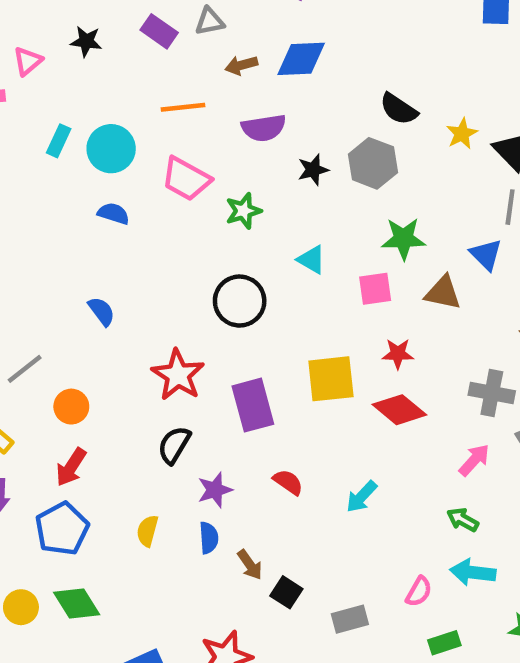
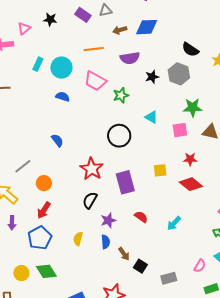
yellow square: (331, 379) -> (160, 170), size x0.6

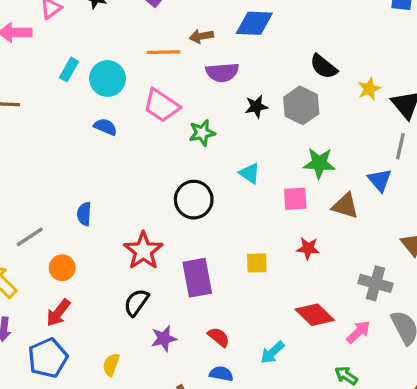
brown arrow: (120, 30) -> (201, 36), moved
blue semicircle: (57, 140) -> (84, 214), moved, turned -144
red diamond: (191, 184) -> (315, 315), moved
blue semicircle: (106, 242) -> (221, 374), moved, turned -80

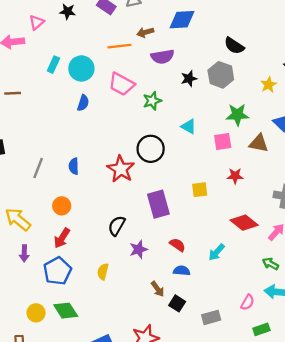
yellow star: (369, 89) -> (269, 85), moved
blue semicircle: (105, 127) -> (83, 103), turned 91
gray line: (30, 237) -> (38, 168), moved, turned -30
red star: (143, 251) -> (121, 169), moved

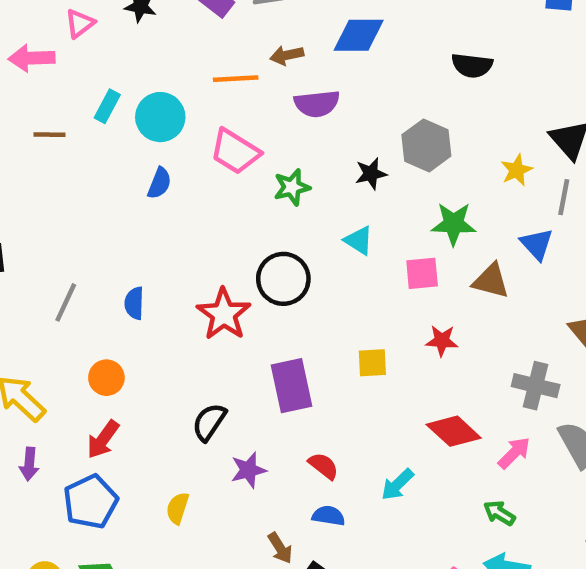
black semicircle: (234, 46) -> (472, 65), moved, turned -30
black star: (189, 79) -> (371, 174), moved
brown line: (13, 93) -> (50, 135), moved

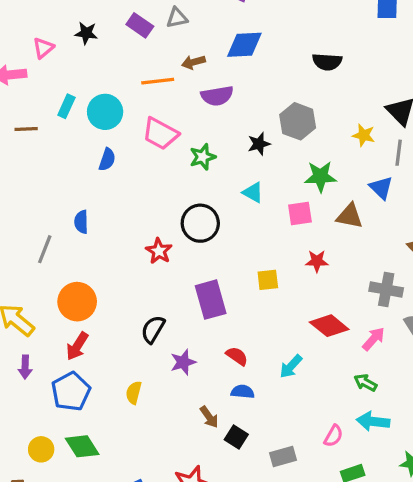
yellow star: (517, 170) -> (364, 135), turned -30
blue semicircle: (134, 303) -> (81, 222), moved
red star: (224, 314) -> (159, 251), size x0.7
orange circle: (106, 378) -> (77, 302), size x1.5

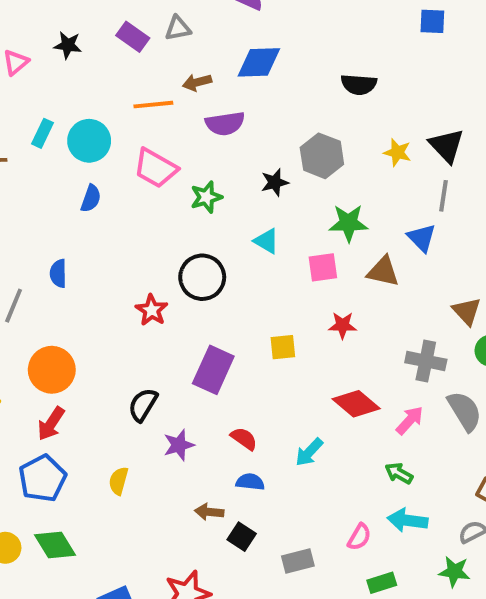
yellow star: (364, 135) -> (397, 152), moved
purple rectangle: (211, 300) -> (213, 370), turned 39
brown arrow: (209, 417) -> (209, 512), turned 130

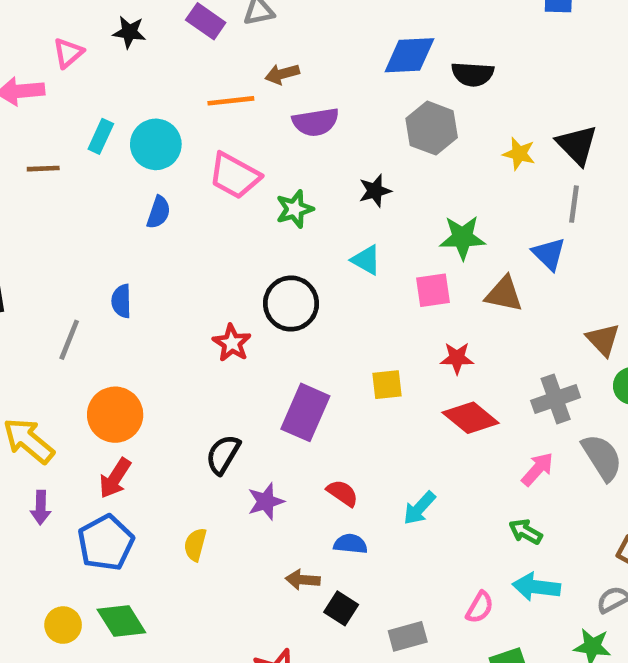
blue diamond: (259, 62) -> (409, 55), moved
gray hexagon: (322, 156) -> (432, 128), moved
gray cross: (426, 361) -> (556, 399), turned -30
red diamond: (356, 404) -> (471, 418), moved

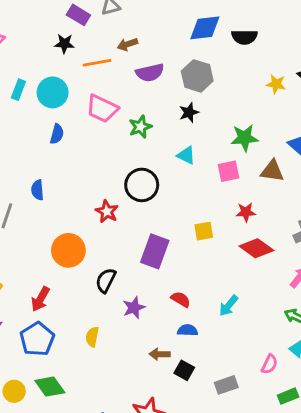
black star: (129, 32) -> (64, 44), moved
gray hexagon: (432, 128) -> (197, 76), moved
orange circle: (115, 415) -> (68, 250), moved

